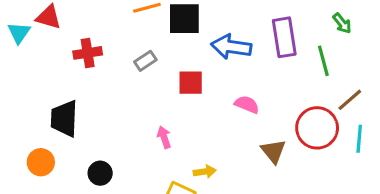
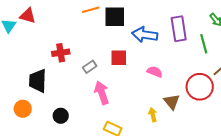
red cross: (88, 53) -> (61, 53), moved
gray rectangle: (145, 61) -> (90, 67), moved
pink arrow: (164, 137) -> (102, 93), size x1.6
yellow arrow: (205, 172) -> (153, 115), moved, turned -96

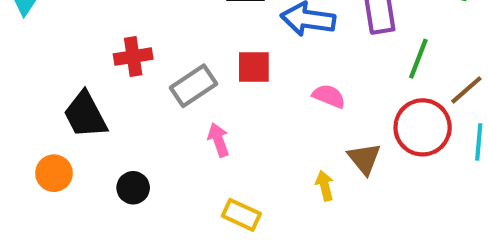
green line: (204, 44) -> (418, 59), moved, turned 36
gray rectangle: (90, 67) -> (194, 86), size x1.5
black trapezoid: (38, 81) -> (85, 115), turned -30
pink arrow: (102, 93) -> (218, 140), size x0.7

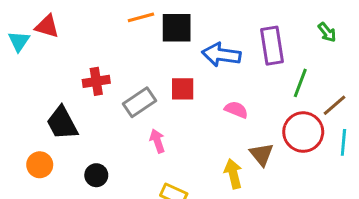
yellow arrow: (325, 186) -> (233, 174), size x1.4

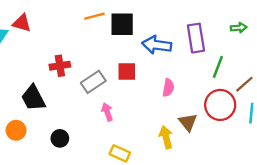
green arrow: (327, 32) -> (239, 28), turned -56
pink semicircle: (236, 110) -> (168, 88), turned 78

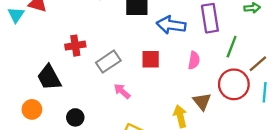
red square: (127, 71) -> (151, 59), moved
pink semicircle: (168, 88) -> (194, 60), moved
pink arrow: (107, 112) -> (122, 91), turned -30

